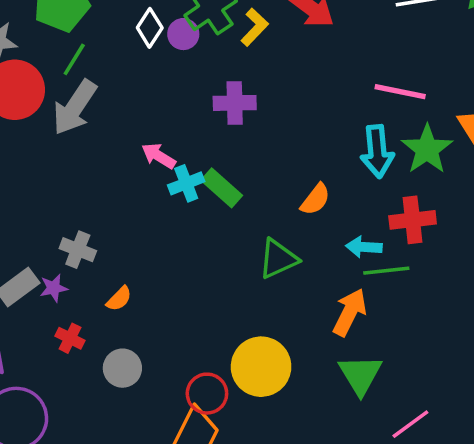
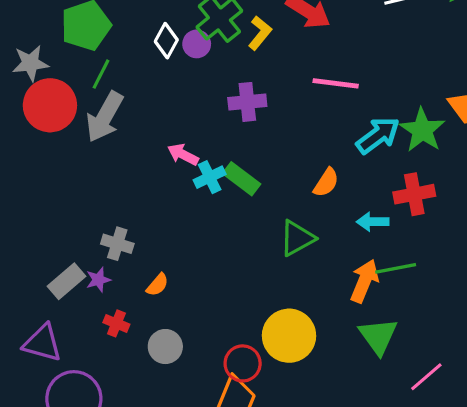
pink line: (400, 92) -> (336, 83), moved
cyan arrow: (377, 151) -> (378, 135), turned -117
green line: (386, 271) -> (396, 268), moved

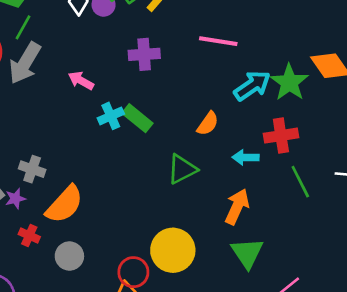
pink arrow: (183, 155) -> (81, 81), moved
green line: (396, 268) -> (300, 182), moved, turned 72
orange semicircle: (158, 285) -> (65, 204), size x2.0

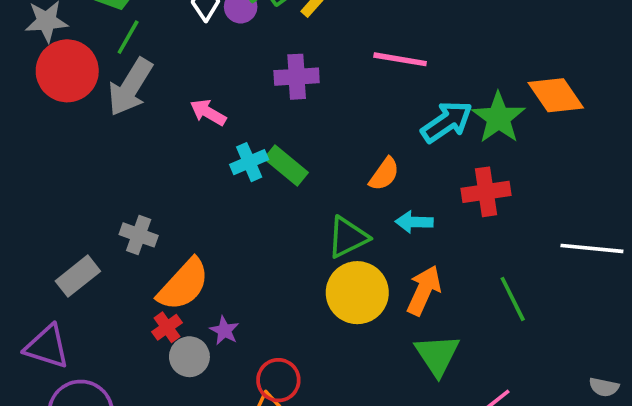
cyan arrow: (246, 157) -> (414, 222), moved
green line: (300, 182) -> (513, 299), moved
purple star: (15, 199) -> (224, 331), moved, turned -30
red cross: (29, 235) -> (167, 327), moved, turned 30
yellow circle: (173, 250) -> (357, 293), moved

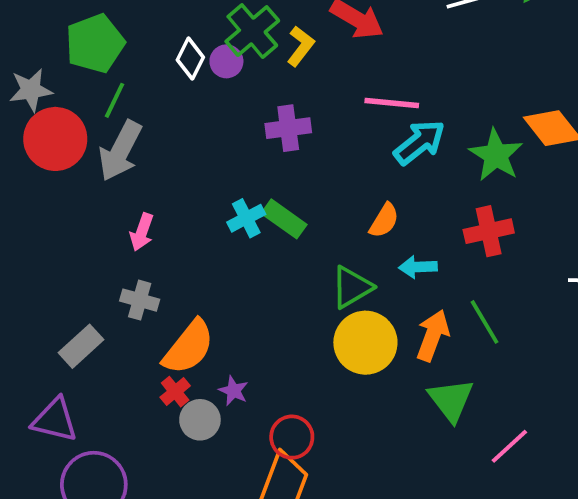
pink arrow: (208, 112) -> (142, 232), moved, turned -96
cyan arrow: (447, 122) -> (419, 142), moved
green line: (513, 299) -> (484, 322), moved

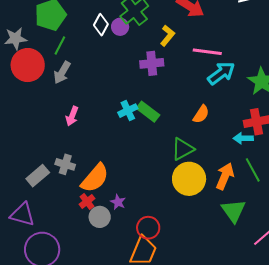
yellow L-shape: (301, 46) -> (167, 36), moved
gray arrow: (120, 151) -> (62, 72), size x0.7
cyan arrow: (418, 267) -> (243, 138), moved
gray cross: (140, 300) -> (65, 164), moved

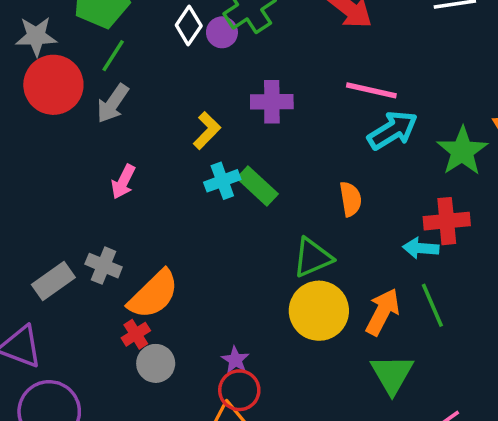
yellow L-shape: (167, 36) -> (207, 131), moved
orange semicircle: (201, 114) -> (351, 199), turned -48
purple star: (118, 202) -> (235, 360), moved

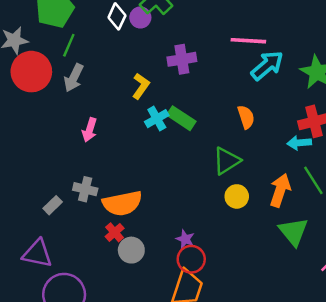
gray rectangle: (53, 281) -> (53, 205), size x0.7
orange semicircle: (153, 294) -> (122, 203), turned 42
yellow circle: (319, 311) -> (237, 196), size x0.6

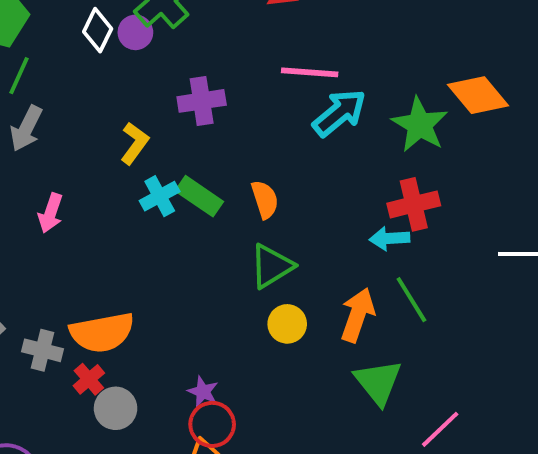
orange semicircle: (246, 117) -> (265, 199), moved
gray cross: (85, 189) -> (42, 350), moved

